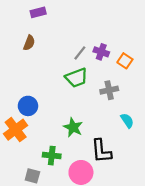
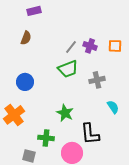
orange square: (125, 61) -> (115, 46), moved, turned -32
blue circle: (28, 106) -> (25, 82), moved

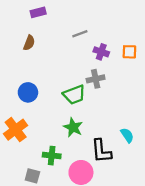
gray line: (71, 47) -> (80, 34), moved, turned 32
green trapezoid: (68, 69) -> (74, 95), moved
gray cross: (97, 80) -> (96, 79), moved
cyan semicircle: (113, 107) -> (127, 135), moved

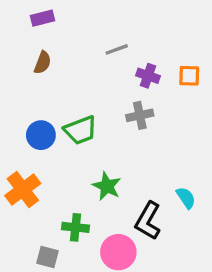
purple rectangle: (38, 12) -> (43, 18), moved
green trapezoid: (74, 95) -> (80, 130), moved
black L-shape: (101, 151) -> (148, 221), turned 35

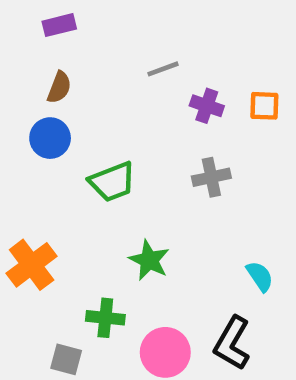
gray cross: (140, 115) -> (211, 177), moved
blue circle: (41, 135) -> (50, 138), moved
black L-shape: (148, 221) -> (232, 343), moved

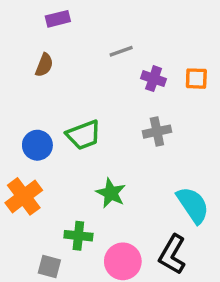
purple rectangle: (59, 25) -> (58, 19), moved
blue circle: (50, 138) -> (37, 145), moved
cyan semicircle: (260, 276) -> (193, 205), size x1.6

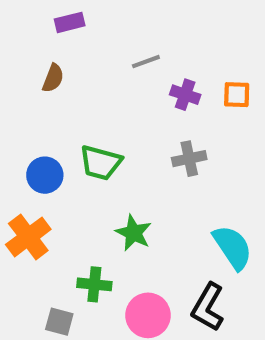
green trapezoid: (84, 135) -> (101, 163), turned 36

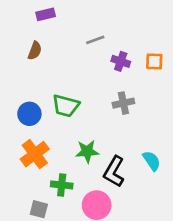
green star: (134, 233) -> (87, 151), turned -30
orange cross: (28, 237) -> (35, 154), moved
cyan semicircle: (233, 247) -> (152, 161), size x0.7
black L-shape: (208, 307) -> (114, 172), moved

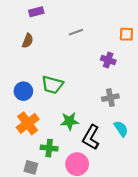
purple cross: (121, 61) -> (108, 60), moved
orange square: (154, 61) -> (126, 34), moved
gray cross: (123, 103) -> (110, 98), moved

